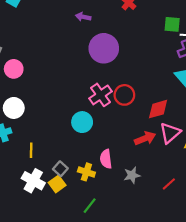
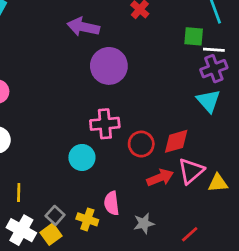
purple arrow: (83, 17) -> (83, 27), size x1.6
pink cross: (101, 95) -> (105, 124), turned 30
red circle: (124, 95) -> (141, 144), moved

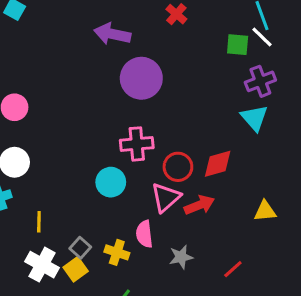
white line: (214, 50) -> (262, 37), moved, turned 40
pink triangle: (191, 171) -> (166, 197), moved

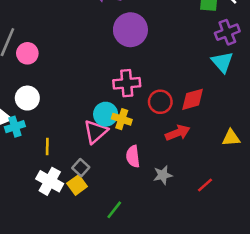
pink triangle: (166, 197) -> (96, 132), moved
yellow cross: (117, 252) -> (122, 119), moved

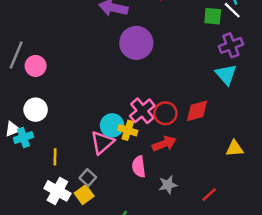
pink cross: (127, 83) -> (142, 111), moved, turned -35
red arrow: (178, 133) -> (164, 144), moved

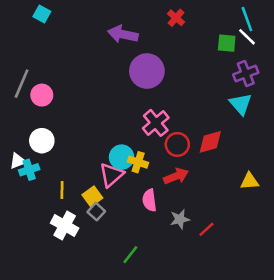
pink cross: (142, 111) -> (156, 123), moved
yellow square: (84, 195) -> (92, 196), moved
red line: (209, 195) -> (206, 229), moved

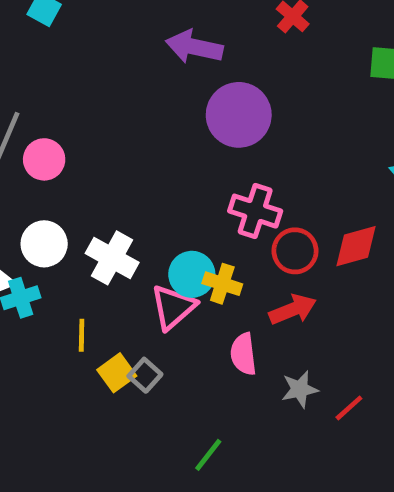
pink cross: (156, 123) -> (255, 211), turned -32
yellow square: (92, 196) -> (117, 373), moved
white cross: (65, 226) -> (112, 258), moved

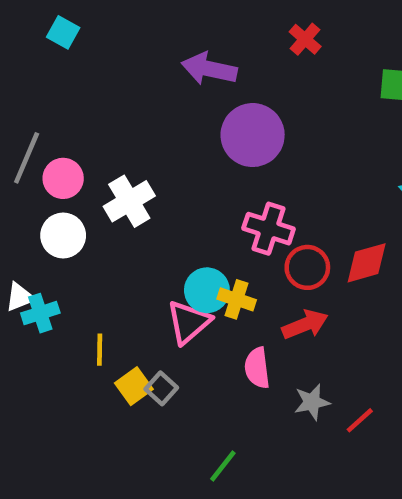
white circle: (44, 244) -> (63, 235), moved
white cross: (112, 258) -> (129, 201), moved, turned 30

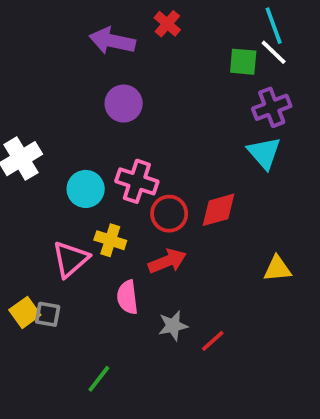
purple arrow: (209, 69) -> (112, 41), moved
purple circle: (253, 135) -> (124, 104), size x0.7
cyan circle: (207, 290) -> (86, 189), moved
gray square: (161, 388) -> (48, 314), turned -32

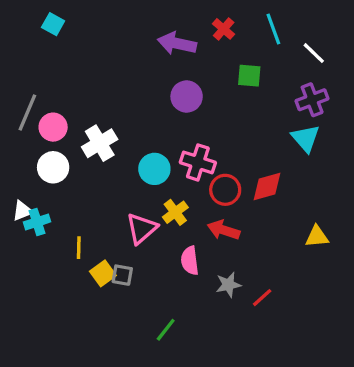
cyan line: (274, 26) -> (273, 29), moved
green square: (243, 62) -> (249, 76), moved
yellow cross: (110, 240) -> (175, 212), turned 35
red arrow: (167, 261) -> (224, 230), turned -140

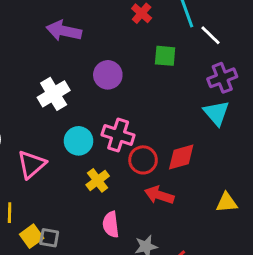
purple arrow: (177, 43) -> (64, 31), moved
white line: (314, 53) -> (211, 35), moved
white cross: (100, 143) -> (54, 94), moved
pink triangle: (142, 228) -> (32, 164), moved
red arrow: (224, 230) -> (159, 195), moved

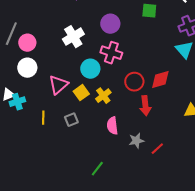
pink cross: (118, 135) -> (111, 53), moved
red arrow: (159, 195) -> (145, 106), turned -114
yellow square: (32, 236) -> (81, 93), moved
gray square: (49, 238) -> (71, 120), moved, turned -32

